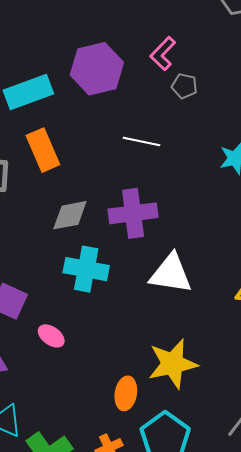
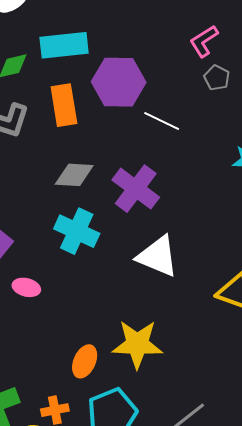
purple hexagon: (97, 69) -> (119, 82), moved
purple cross: (133, 213) -> (136, 189), turned 30
pink ellipse: (51, 336) -> (26, 287), turned -36

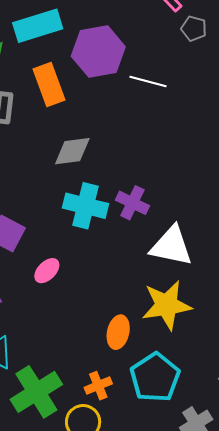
purple cross: (136, 189) -> (132, 203), moved, size x0.7
white triangle: (158, 256) -> (171, 246), moved
pink ellipse: (26, 287) -> (47, 271), turned -48

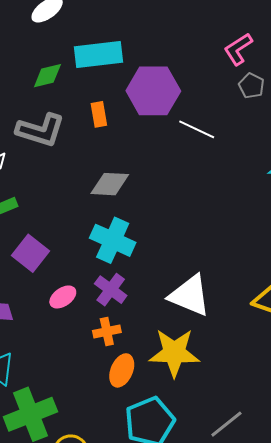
orange rectangle: (49, 85) -> (99, 114), size x0.6
purple cross: (132, 203) -> (111, 290), moved
orange cross: (98, 386) -> (107, 332), moved

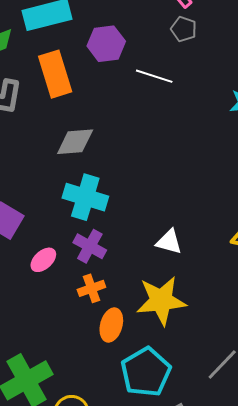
gray pentagon: (251, 86) -> (184, 29), moved
purple hexagon: (153, 91) -> (106, 44), size x0.7
orange rectangle: (99, 114) -> (55, 74), size x1.8
white triangle: (190, 295) -> (169, 242), size x0.6

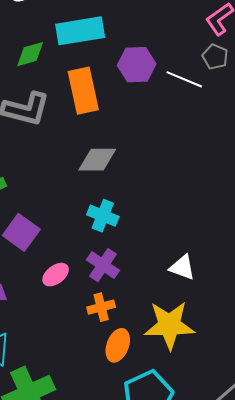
white line: (154, 76) -> (184, 79), moved
cyan cross: (85, 197) -> (103, 216), size x0.7

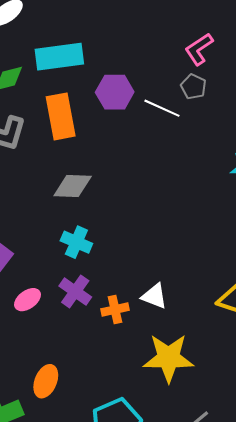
orange cross: (101, 307) -> (115, 310), moved
yellow star: (169, 325) -> (169, 358), moved
orange ellipse: (118, 345) -> (46, 381), moved

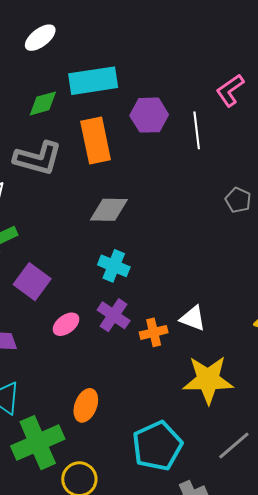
pink L-shape: (199, 49) -> (230, 90), moved
gray pentagon: (193, 87) -> (238, 200), moved
white line: (162, 108) -> (197, 130), turned 60

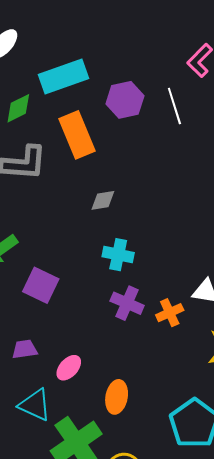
gray diamond: (109, 210) -> (103, 200), size x0.7
pink ellipse: (66, 324) -> (69, 368), moved

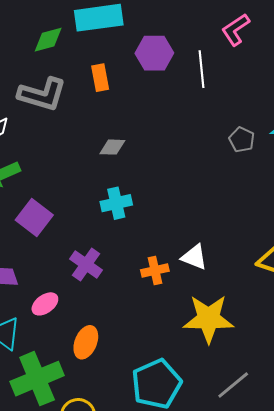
orange rectangle: (77, 135) -> (100, 78), size x0.6
cyan cross: (118, 255) -> (116, 203), turned -36
purple cross: (127, 303) -> (86, 264), moved

